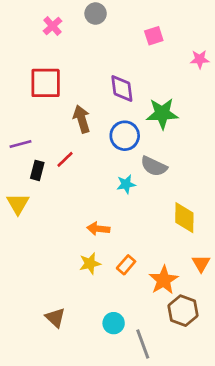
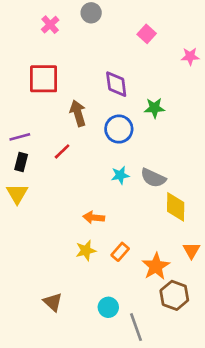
pink square: (154, 36) -> (147, 34), turned -30
green star: (162, 113) -> (155, 108), size x0.7
gray semicircle: (154, 166) -> (153, 178), moved
black rectangle: (37, 170) -> (21, 162), moved

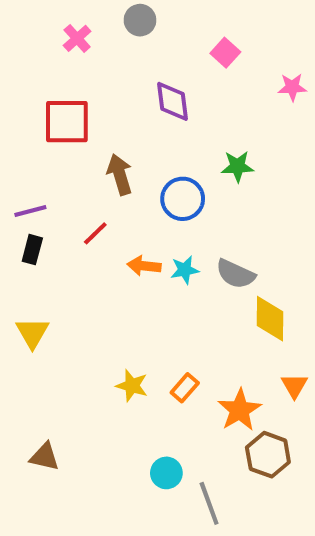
purple diamond: (116, 84) -> (172, 101), moved
yellow triangle: (17, 194) -> (32, 333), moved
orange arrow: (94, 217) -> (144, 266), moved
yellow star: (86, 250) -> (132, 386), turned 30
brown triangle: (53, 302) -> (45, 457), moved, turned -30

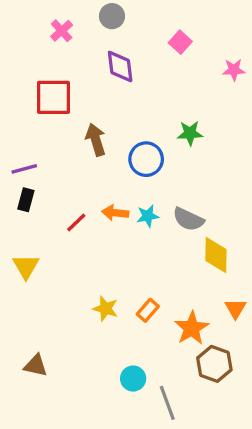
purple diamond: (172, 101) -> (120, 67), moved
red line: (95, 233) -> (76, 223), moved

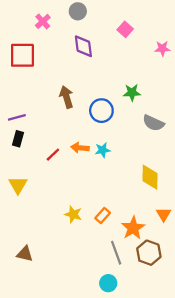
red square: (53, 97) -> (22, 55), moved
gray semicircle: (188, 219) -> (153, 123), moved
cyan circle: (133, 379) -> (108, 283), moved
gray line: (167, 403) -> (116, 253), moved

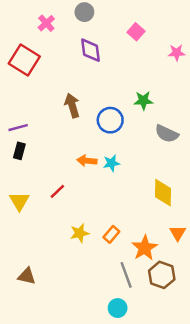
red square: (22, 55) -> (24, 60), turned 32
red line: (53, 155) -> (57, 191), moved
yellow star: (73, 214) -> (80, 233), turned -30

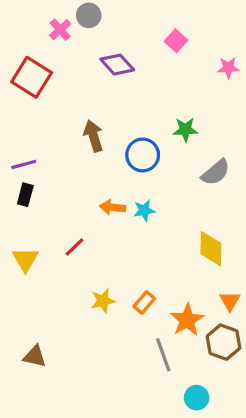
gray circle: (84, 12) -> (89, 15), moved
purple diamond: (91, 50) -> (117, 65), turned -35
gray semicircle: (167, 134) -> (216, 172), turned -65
brown hexagon: (162, 275) -> (224, 342), moved
cyan circle: (118, 308) -> (197, 398), moved

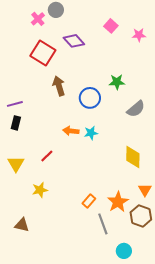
pink star: (228, 68) -> (139, 35), moved
red square: (32, 77) -> (43, 53), moved
yellow star: (103, 301) -> (40, 190), moved
orange rectangle: (144, 302) -> (89, 201), moved

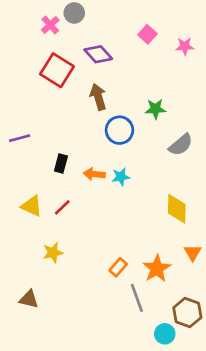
brown arrow: (59, 86) -> (98, 97), moved
black rectangle: (16, 123) -> (61, 163), moved
yellow triangle: (16, 164) -> (32, 206), moved, turned -36
brown hexagon: (141, 216) -> (187, 313), moved

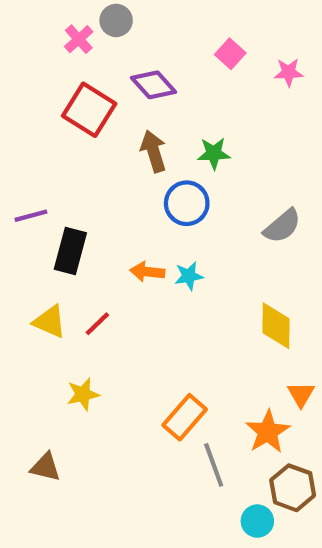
green star: (155, 109) -> (214, 153), moved
black rectangle: (61, 163) -> (70, 251), moved, size x1.5
orange rectangle: (118, 267) -> (185, 417), size x1.5
orange star: (157, 269) -> (268, 432), moved

